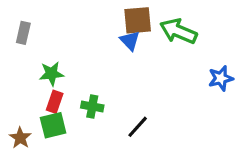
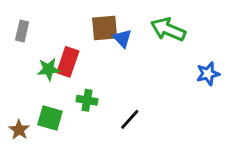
brown square: (138, 20) -> (105, 28), moved
red rectangle: (55, 102) -> (68, 62), moved, size x1.4
green square: (53, 125) -> (50, 118), turned 30

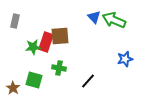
brown square: (105, 28) -> (60, 36), moved
blue triangle: (122, 38) -> (94, 17), moved
blue star: (208, 74) -> (125, 59), moved

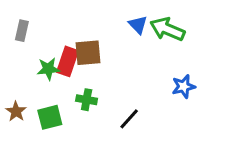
green square: (34, 80) -> (50, 117), turned -30
brown star: (13, 88) -> (16, 111), moved

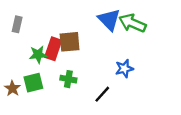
blue triangle: (138, 25) -> (109, 20), size x1.5
blue star: (184, 86) -> (124, 69), moved
green square: (50, 117) -> (33, 83), moved

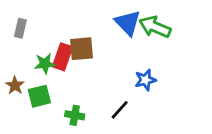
green cross: (68, 79) -> (75, 115), moved
brown star: (12, 88) -> (15, 85), moved

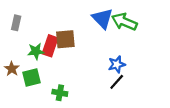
black line: (120, 110) -> (117, 82), moved

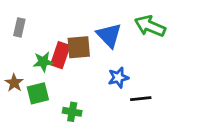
blue triangle: (102, 18) -> (109, 35), moved
blue star: (117, 64) -> (118, 78), moved
black line: (117, 82) -> (141, 99), turned 42

